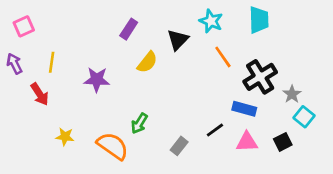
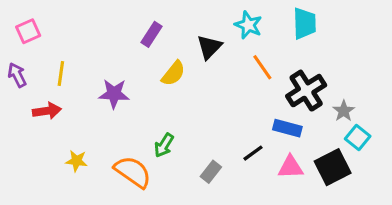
red arrow: (40, 94) -> (47, 111), turned -65
black square: (283, 142) -> (333, 167), size x1.6

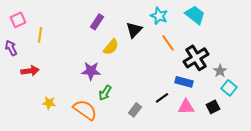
cyan trapezoid: (305, 23) -> (195, 15), turned -50
yellow line: (61, 73) -> (40, 35), moved
purple star: (114, 94) -> (91, 71), moved
black square: (333, 167) -> (213, 107), size x0.6

